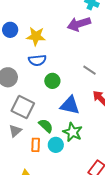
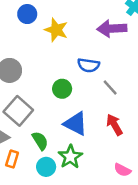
blue semicircle: (37, 60) -> (88, 65), moved
orange rectangle: (36, 145) -> (12, 159), moved

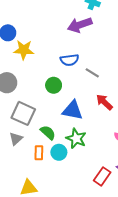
yellow star: (56, 30) -> (24, 50), moved
orange rectangle: (12, 159) -> (39, 153), moved

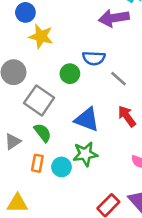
green circle: (54, 85) -> (70, 74), moved
gray square: (23, 113) -> (39, 100), moved
green semicircle: (48, 133) -> (43, 133), moved
green star: (76, 138) -> (85, 154), turned 30

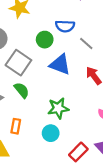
blue triangle: (87, 119) -> (60, 64), moved
orange rectangle: (37, 163) -> (16, 126), moved
cyan circle: (62, 167) -> (51, 133), moved

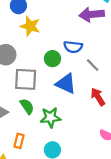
gray square: (18, 63) -> (26, 79), turned -35
green star: (58, 108) -> (51, 117), moved

